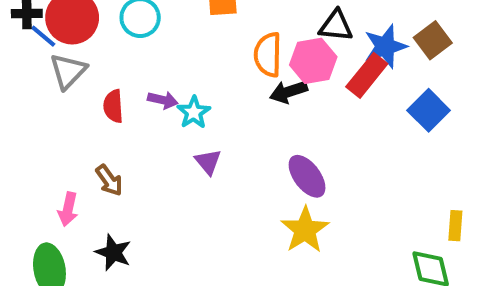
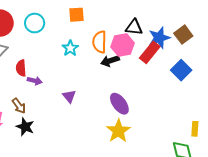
purple arrow: (163, 100) -> (35, 81), moved
cyan star: (194, 112) -> (70, 48), moved
black star: (113, 252) -> (25, 127), moved

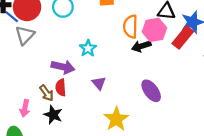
cyan star: (70, 48) -> (88, 48), moved
red semicircle: (21, 68) -> (61, 88), moved
purple arrow: (35, 81) -> (63, 67), size x1.5
yellow star: (118, 131) -> (116, 119), moved

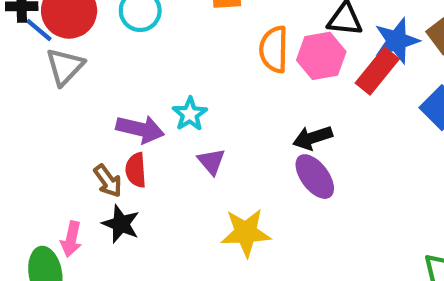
black arrow: (141, 46) -> (313, 138), moved
cyan star: (88, 48) -> (190, 114), moved
pink arrow: (25, 108) -> (71, 239), moved
yellow star: (116, 119) -> (246, 233), turned 30

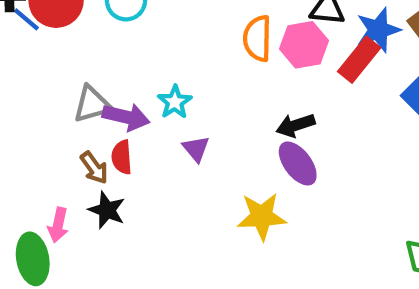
gray triangle: (65, 67) -> (92, 104), moved, turned 30
yellow star: (246, 233) -> (262, 216), moved

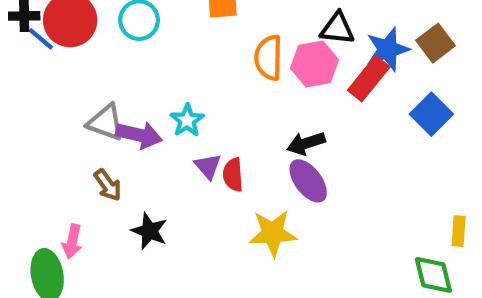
gray triangle: (92, 104) -> (106, 122), turned 36
red semicircle: (122, 157) -> (233, 175), moved
black star: (107, 210) -> (149, 231), moved

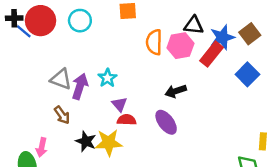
purple arrow: (139, 135) -> (80, 86), turned -85
red semicircle: (233, 175) -> (127, 120), moved, turned 96
purple ellipse: (308, 181) -> (166, 122), moved
yellow star: (273, 233) -> (109, 143), moved

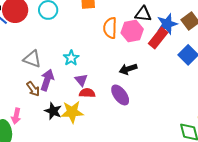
purple arrow: (80, 86) -> (47, 80), moved

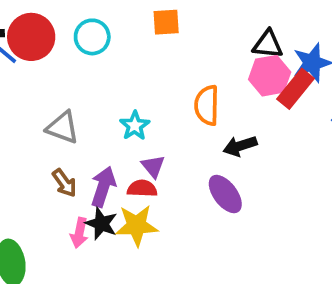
orange semicircle: (110, 28) -> (207, 105), moved
pink hexagon: (132, 31) -> (270, 76), moved
purple arrow: (47, 80) -> (103, 187), moved
red semicircle: (87, 93) -> (142, 188), moved
pink arrow: (16, 116) -> (79, 233), moved

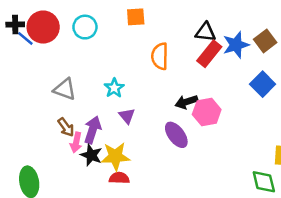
pink hexagon: (270, 76) -> (207, 112), moved
red rectangle: (295, 89) -> (209, 54), moved
orange semicircle: (207, 105) -> (160, 56), moved
red semicircle: (142, 188) -> (119, 178), moved
pink arrow: (79, 233) -> (76, 142), moved

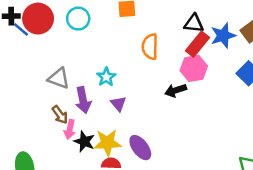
pink hexagon: (207, 112) -> (194, 68), moved
purple arrow: (93, 130) -> (83, 100), moved, turned 150
purple ellipse: (176, 135) -> (140, 148), moved

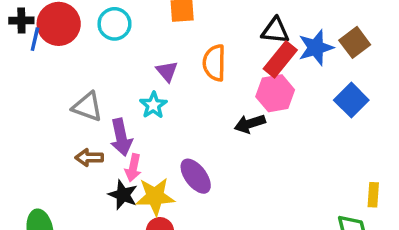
blue line: (21, 30) -> (35, 39), turned 63
purple triangle: (118, 104) -> (167, 71), moved
brown arrow: (60, 115) -> (89, 158), turned 126
pink arrow: (70, 129) -> (133, 168), moved
purple ellipse: (140, 148) -> (196, 176), moved

